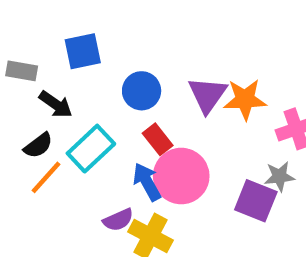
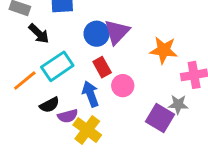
purple triangle: (207, 95) -> (117, 32), moved
black semicircle: (38, 145) -> (49, 105), moved
pink circle: (181, 176) -> (123, 86), moved, size x0.6

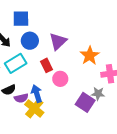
blue circle: (97, 34) -> (30, 41), moved
orange star: (164, 50) -> (90, 56), turned 30
blue arrow: (91, 94) -> (37, 94), moved

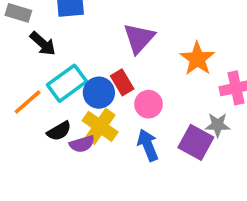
blue circle: (30, 41) -> (99, 93), moved
blue arrow: (37, 94) -> (148, 145), moved
yellow cross: (34, 108) -> (100, 126), moved

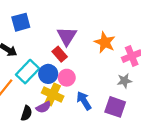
red rectangle: (122, 82) -> (60, 54), moved
pink circle: (148, 104) -> (67, 78), moved
black semicircle: (59, 131) -> (26, 113), moved, turned -32
purple square: (196, 142) -> (115, 107), moved

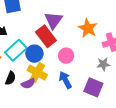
red rectangle: (60, 54) -> (46, 36), size x1.5
pink circle: (67, 78) -> (66, 56), moved
black semicircle: (26, 113) -> (10, 78), moved

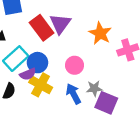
red rectangle: (46, 36) -> (42, 28), moved
gray star: (103, 64) -> (94, 88), moved
purple semicircle: (28, 84) -> (28, 74), moved

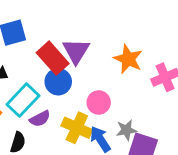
blue circle: (37, 63) -> (58, 82), moved
yellow cross: (41, 85) -> (77, 128), moved

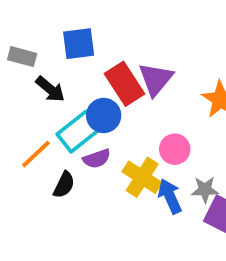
blue circle: (58, 82) -> (104, 115), moved

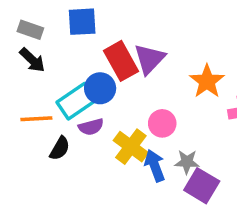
black arrow: (50, 89) -> (32, 60), moved
orange line: (36, 154) -> (36, 119), turned 36

